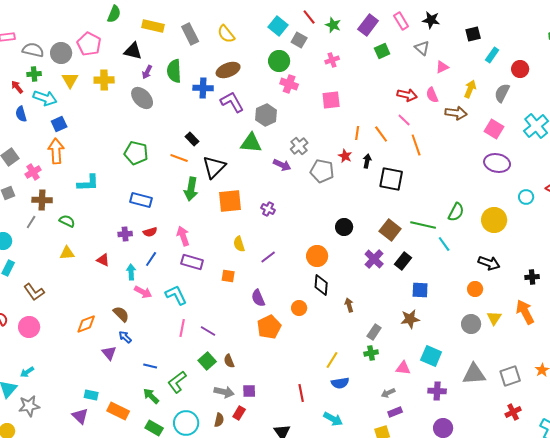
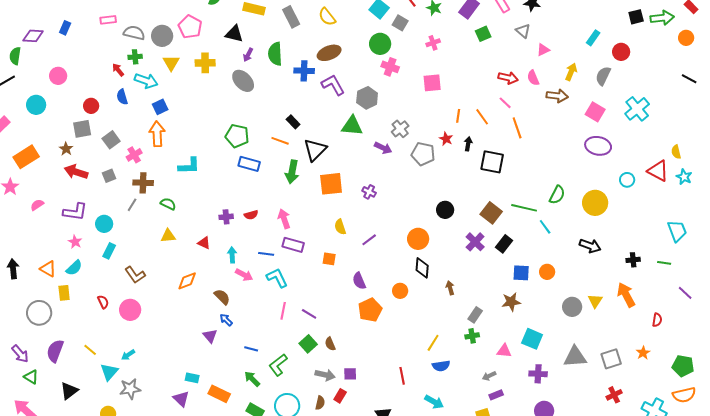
black square: (473, 34) -> (636, 17), moved
blue rectangle: (141, 200) -> (249, 164), moved
blue line: (151, 259) -> (266, 254), moved, turned 63
orange circle: (475, 289) -> (547, 272), moved
orange diamond: (86, 324) -> (187, 281), moved

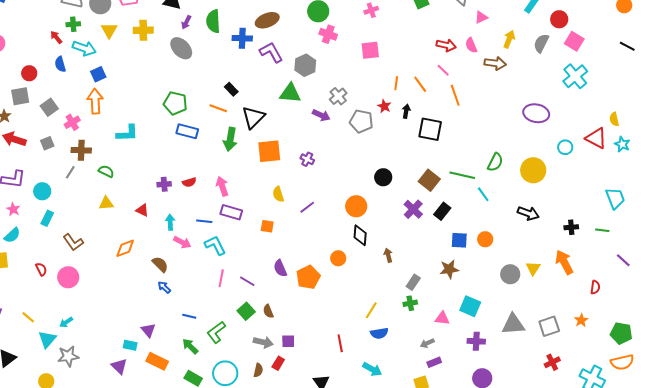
pink square: (595, 112) -> (574, 41), moved
purple semicircle: (359, 281) -> (280, 268), moved
purple triangle: (210, 336) -> (148, 330), moved

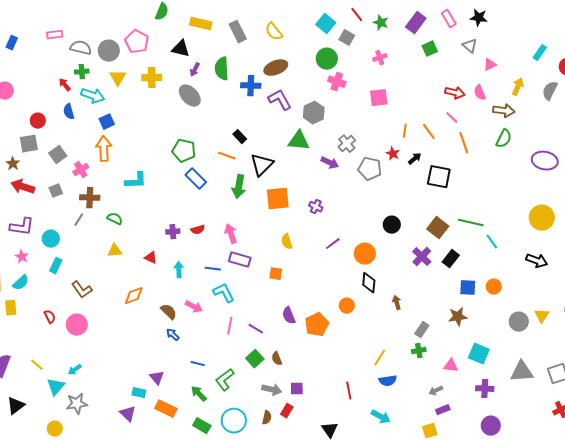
black arrow: (406, 111) -> (415, 159), turned 40
blue rectangle: (187, 131) -> (196, 179), turned 30
green semicircle: (495, 162) -> (504, 139), moved
purple line: (307, 207) -> (333, 244), moved
pink arrow: (182, 242) -> (194, 307), moved

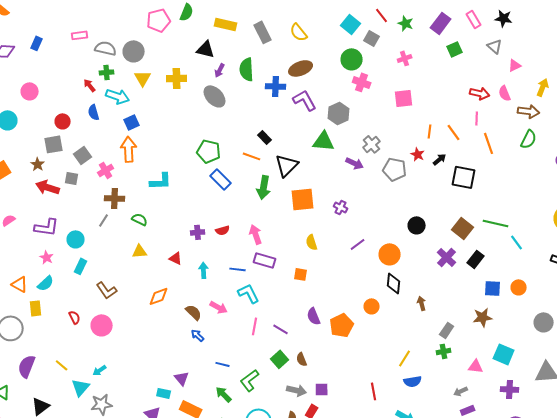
pink pentagon: (137, 42) -> (159, 20), moved, turned 30
pink line: (452, 118) -> (477, 118), turned 48
gray square: (56, 191) -> (72, 178), moved, turned 32

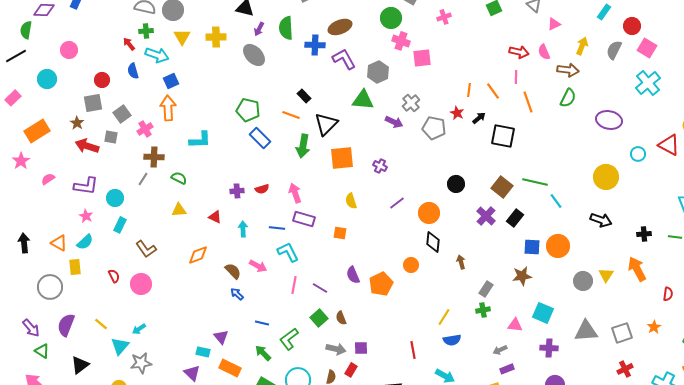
pink square: (404, 98) -> (422, 58), moved
orange circle: (519, 287) -> (558, 246), size x1.5

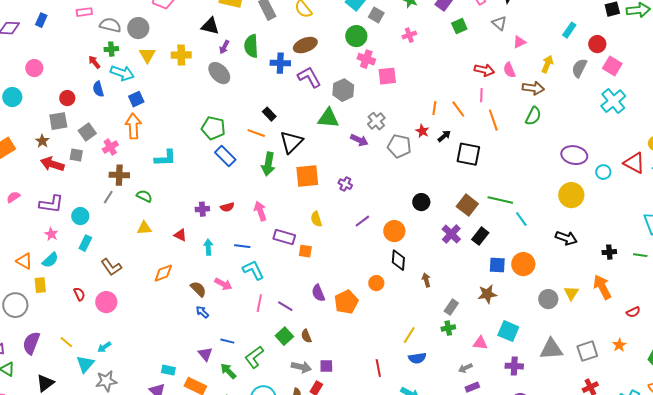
purple ellipse: (609, 120) -> (574, 155), moved
purple rectangle: (304, 219) -> (284, 237), moved
red semicircle: (668, 294) -> (633, 312), turned 56
purple triangle: (221, 337) -> (205, 354), moved

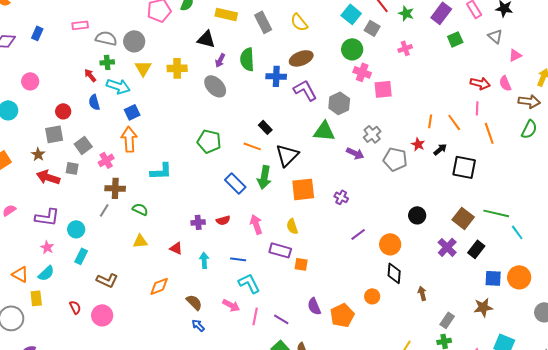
blue rectangle: (225, 156) -> (235, 183), moved
yellow semicircle: (316, 219) -> (292, 226), moved
brown L-shape: (111, 267) -> (107, 280), turned -30
pink arrow: (223, 284) -> (231, 305), moved

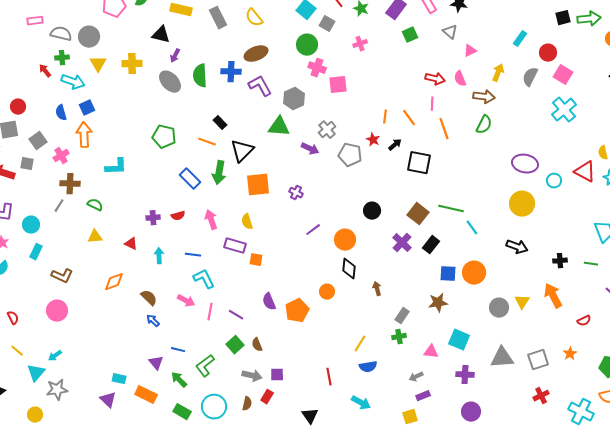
green semicircle: (247, 59) -> (200, 76), moved
blue semicircle: (94, 102) -> (61, 113), moved
red semicircle: (75, 307) -> (13, 318), moved

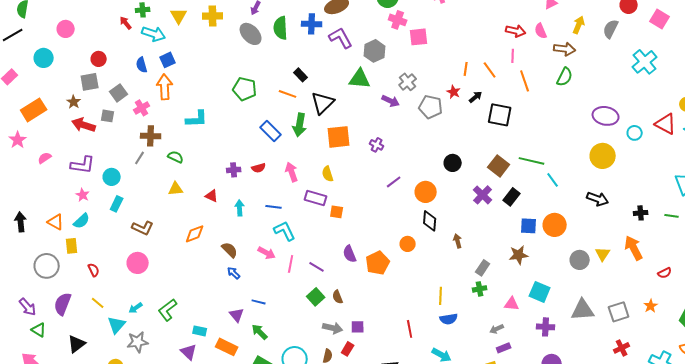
pink square: (563, 75) -> (660, 19), moved
yellow line: (360, 344) -> (441, 296), turned -30
green L-shape: (205, 366) -> (168, 310), moved

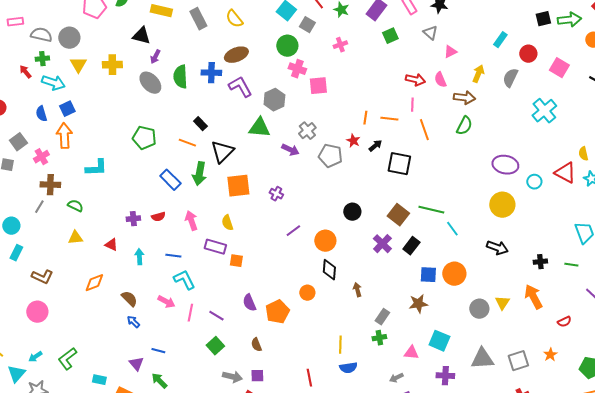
orange line: (490, 70) -> (389, 119), turned -48
brown semicircle: (338, 297) -> (256, 345), moved

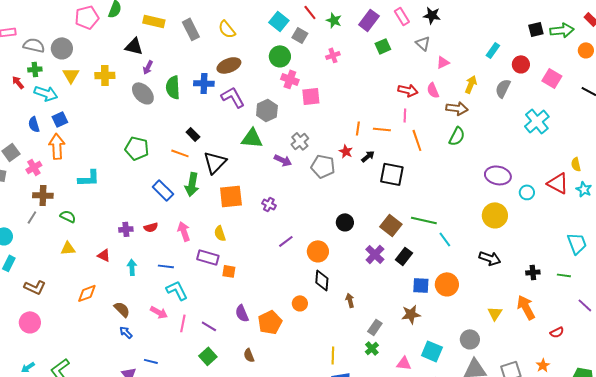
gray circle: (479, 309) -> (470, 339), moved
green cross: (379, 338) -> (372, 348), turned -32

